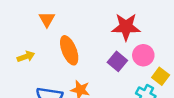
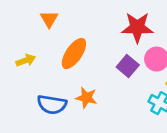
orange ellipse: (69, 50) -> (74, 54), turned 56

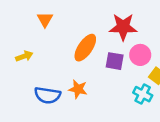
orange ellipse: (74, 54) -> (85, 48), moved
purple square: (128, 66) -> (115, 61), turned -30

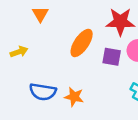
orange star: (78, 89) -> (74, 97), moved

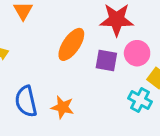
blue semicircle: (43, 92) -> (26, 101), turned 68

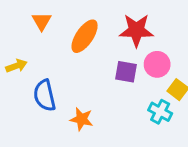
orange ellipse: (71, 44) -> (85, 36), moved
blue semicircle: (26, 101) -> (45, 95), moved

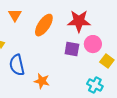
cyan cross: (160, 112) -> (95, 85), moved

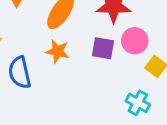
orange star: (42, 81) -> (58, 51), moved

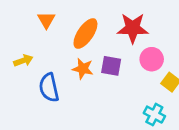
purple square: (103, 48) -> (111, 66), moved

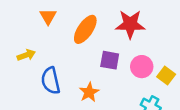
pink circle: (152, 59) -> (142, 67), moved
orange star: (83, 69) -> (89, 92), moved, turned 30

